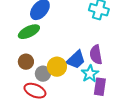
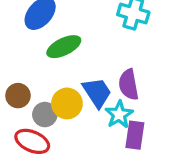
green ellipse: (29, 32) -> (64, 47), moved
blue trapezoid: (76, 60) -> (97, 92), turned -80

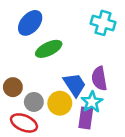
yellow circle: (67, 103) -> (60, 103), moved
purple rectangle: (135, 135) -> (86, 118), moved

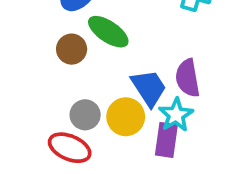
green ellipse: (49, 49) -> (108, 32), turned 60
brown circle: (13, 87) -> (72, 49), moved

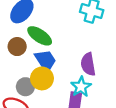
blue trapezoid: (149, 88) -> (46, 61), moved
yellow circle: (126, 117) -> (42, 78), moved

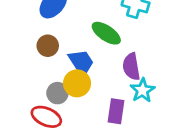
green ellipse: (40, 36) -> (106, 33), moved
cyan star: (81, 87) -> (142, 90), moved

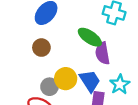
blue trapezoid: (81, 62) -> (90, 81), moved
purple semicircle: (131, 67) -> (102, 53), moved

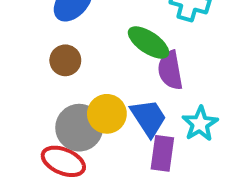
gray circle: (49, 87) -> (79, 128), size x1.5

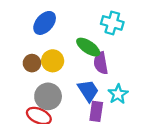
brown circle: (65, 60) -> (32, 63), moved
yellow circle: (107, 114) -> (53, 61), moved

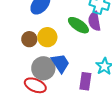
purple semicircle: (101, 63) -> (94, 21), moved
blue trapezoid: (88, 91) -> (60, 63), moved

